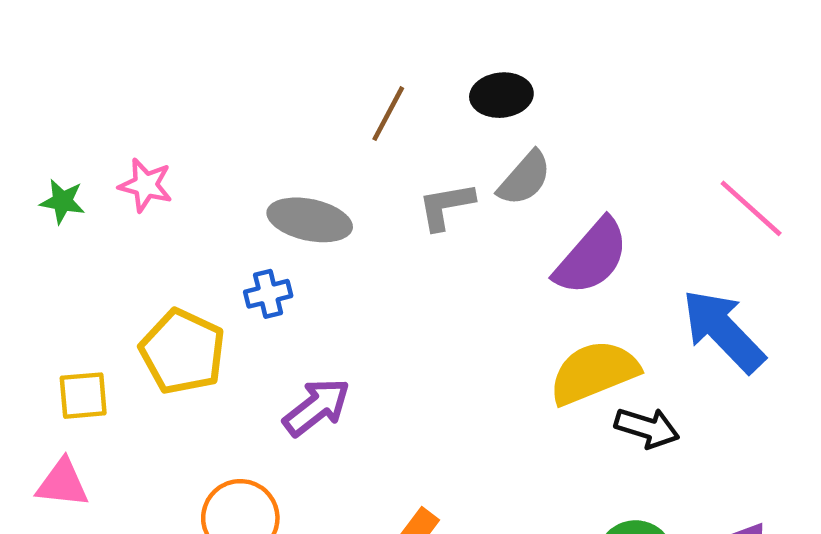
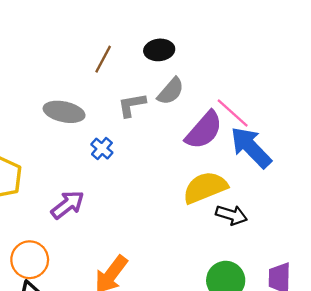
pink line: (751, 208) -> (233, 113), moved
blue cross: (268, 294) -> (102, 149), moved, turned -35
blue arrow: (723, 331) -> (251, 147), moved

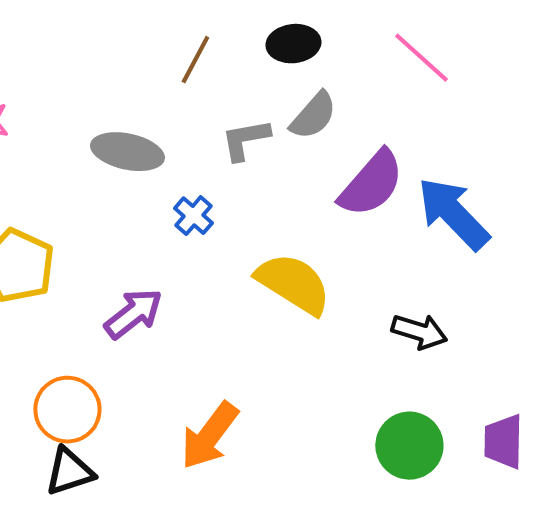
pink line: (233, 113) -> (421, 58), moved
yellow semicircle: (205, 187) -> (293, 284), moved, turned 54

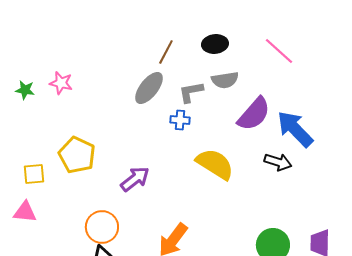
gray semicircle: (313, 116) -> (225, 80), turned 40
gray ellipse: (127, 152) -> (149, 88), moved, turned -64
blue cross: (193, 216) -> (180, 120), moved, turned -36
black arrow: (419, 332) -> (278, 162), moved

